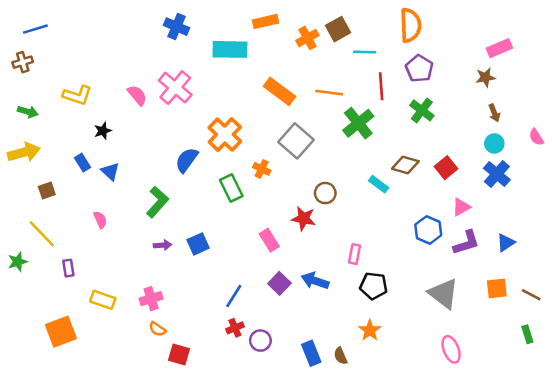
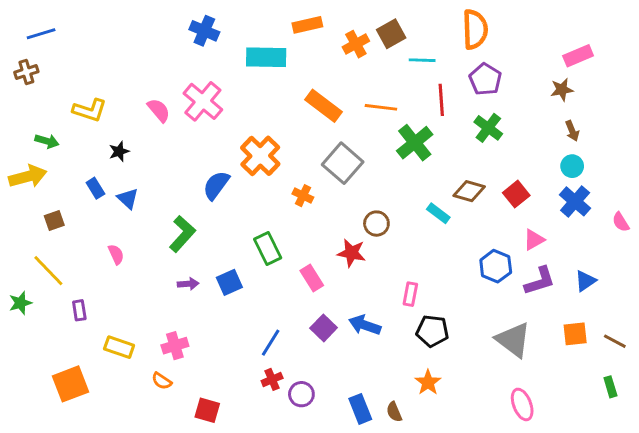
green arrow: (28, 112) -> (47, 141), moved
pink semicircle: (536, 137) -> (621, 222), moved
green rectangle: (231, 188) -> (268, 249), moved
orange semicircle: (157, 329) -> (162, 381), moved

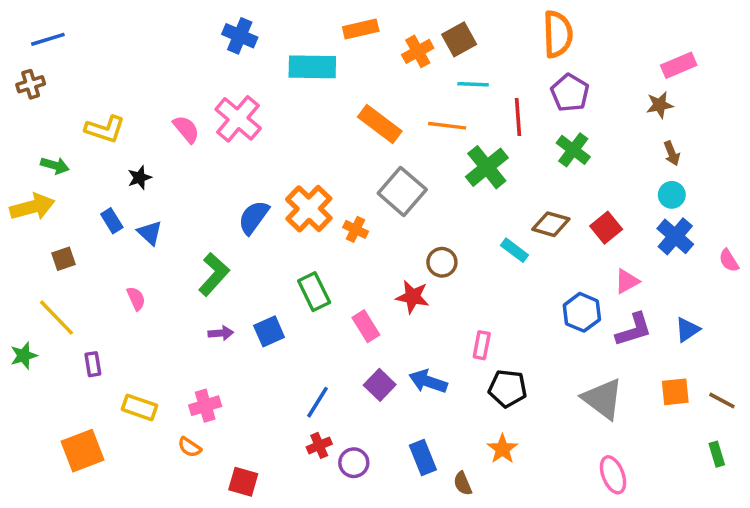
cyan line: (422, 60) -> (473, 84), moved
orange cross: (260, 156) -> (309, 209), moved
blue rectangle: (360, 409) -> (423, 458), moved

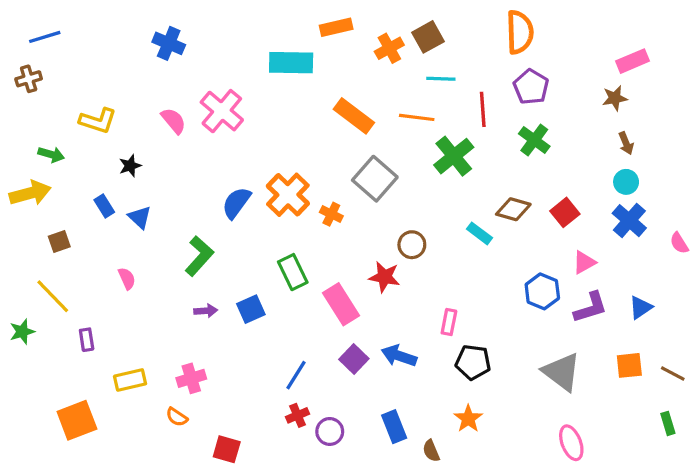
blue cross: (240, 36) -> (169, 43), moved
pink rectangle: (366, 326) -> (341, 304), size x1.4
yellow rectangle: (139, 407) -> (130, 380), turned -32

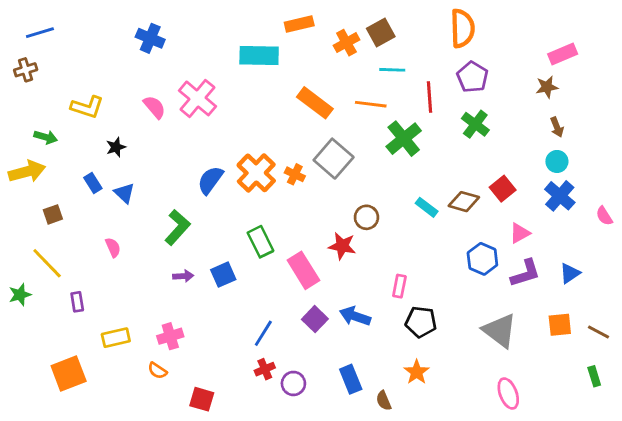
brown diamond: (513, 209) -> (464, 202), moved
orange cross: (331, 214) -> (295, 174), moved

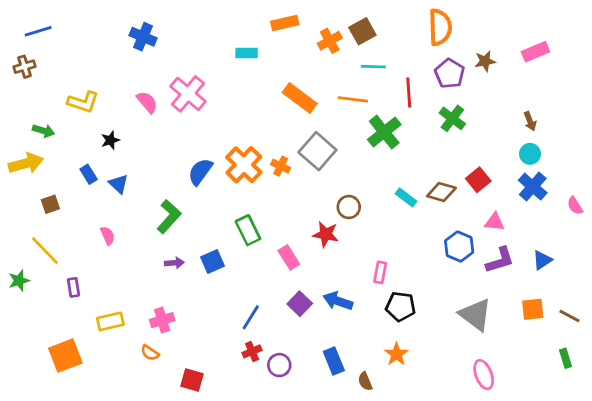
cyan rectangle: (259, 55) -> (247, 53), size x0.6
brown star: (547, 87) -> (485, 61), moved
pink triangle: (520, 233) -> (495, 222), turned 35
pink rectangle: (303, 270) -> (289, 257), size x0.7

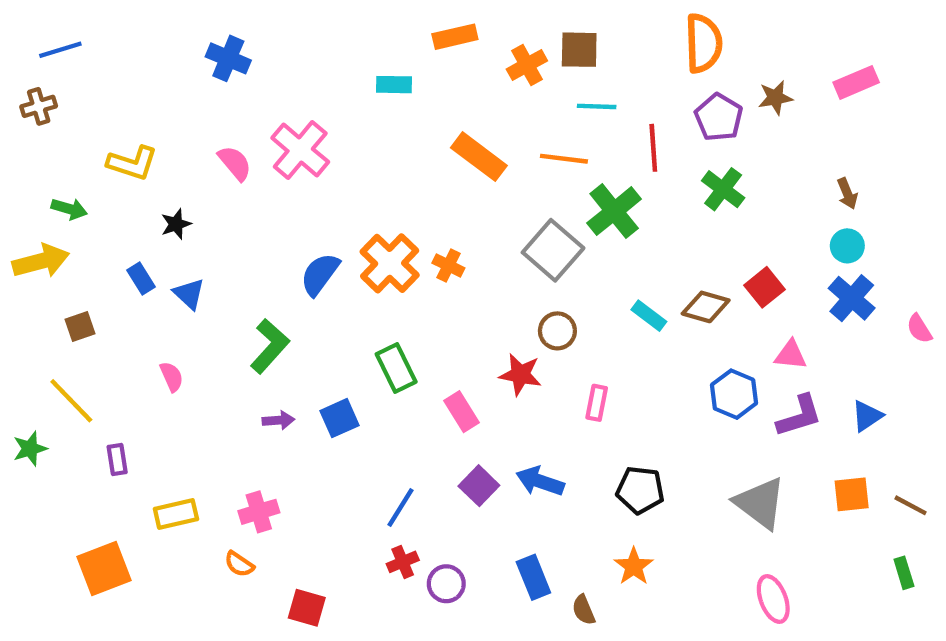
brown square: (362, 31) -> (579, 50), turned 30
gray square: (317, 151) -> (553, 250), moved
pink rectangle: (380, 272) -> (597, 403), moved

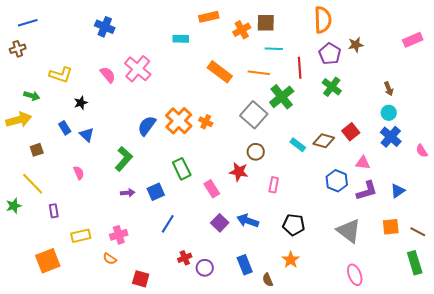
pink rectangle: (856, 82) -> (413, 40), moved
blue line: (400, 507) -> (168, 224), moved
green rectangle: (904, 573) -> (415, 263), size x1.6

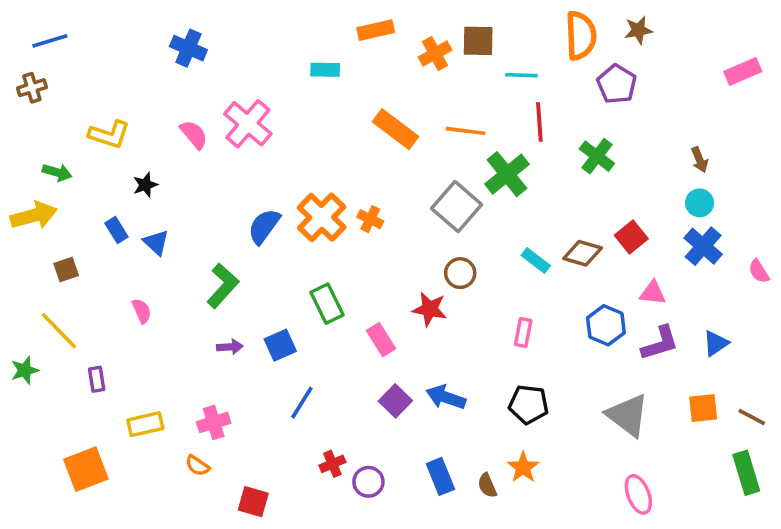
brown star: (356, 45) -> (638, 30), moved
cyan line: (274, 49) -> (521, 75), moved
purple pentagon: (330, 54) -> (617, 84), moved
pink rectangle: (274, 185) -> (523, 332), moved
brown semicircle: (268, 280) -> (487, 485), moved

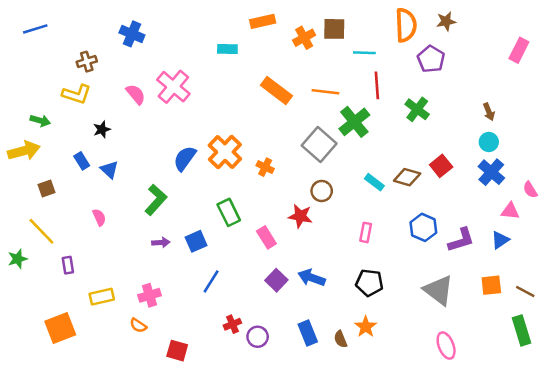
pink rectangle: (743, 72) -> (519, 50), turned -40
brown cross: (32, 88) -> (87, 62), moved
orange cross: (370, 219) -> (265, 167), moved
pink triangle: (653, 293) -> (510, 211), moved

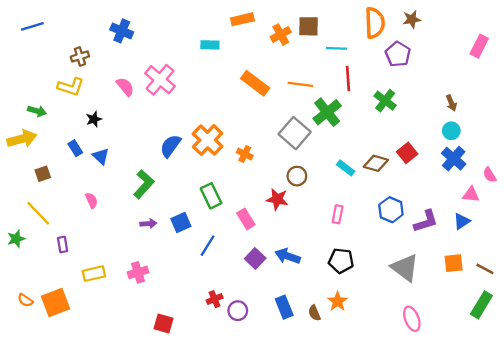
blue line: (211, 281) -> (208, 246), moved
orange semicircle: (138, 325) -> (25, 300), moved
green rectangle: (521, 330) -> (481, 305), turned 48

